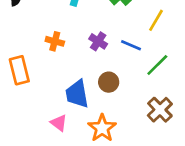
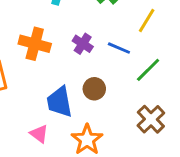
orange cross: (55, 41) -> (35, 44), size x1.5

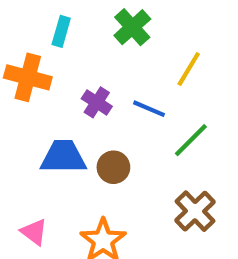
orange cross: (35, 44) -> (28, 77), moved
blue trapezoid: (59, 102) -> (63, 157), moved, turned 100

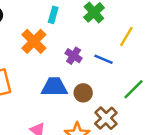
orange cross: (28, 77) -> (34, 41), turned 30
green line: (191, 140) -> (134, 89), moved
brown cross: (195, 211) -> (106, 118), moved

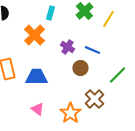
yellow line: (126, 36) -> (108, 19), moved
blue trapezoid: (54, 87) -> (36, 77), moved
brown circle: (83, 93) -> (80, 68), moved

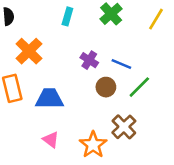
yellow line: (108, 19) -> (156, 19), moved
orange cross: (34, 35) -> (29, 51), moved
green line: (117, 75) -> (139, 87), moved

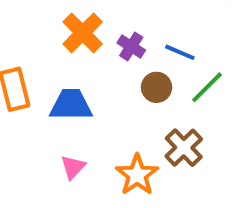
orange cross: (29, 51) -> (83, 33), moved
pink triangle: (51, 140) -> (73, 167), turned 36

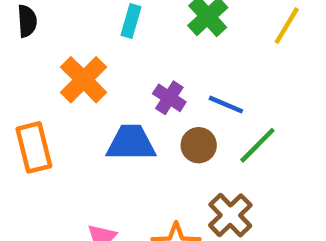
orange cross: (83, 33) -> (84, 80), moved
blue trapezoid: (71, 105) -> (131, 143), moved

